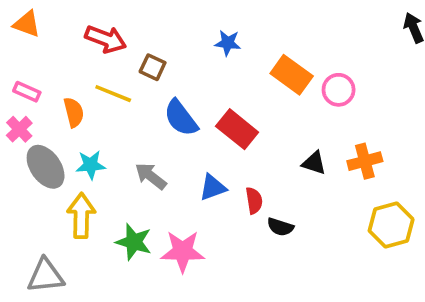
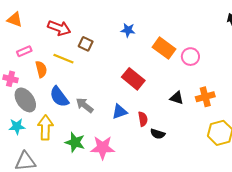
pink rectangle: (27, 92) -> (24, 51), moved, turned -48
blue semicircle: (181, 118) -> (59, 97), moved
pink cross: (19, 129) -> (10, 79), turned -32
cyan star: (91, 165) -> (17, 126), moved

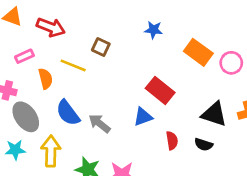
red arrow: (59, 28) -> (51, 27), moved
black triangle: (177, 98) -> (214, 114), size x1.5
blue triangle: (120, 112) -> (143, 117), moved
black semicircle: (158, 134) -> (204, 144), moved

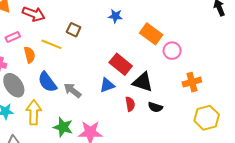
pink circle: (231, 63) -> (172, 51), moved
black triangle: (214, 114) -> (143, 82), moved

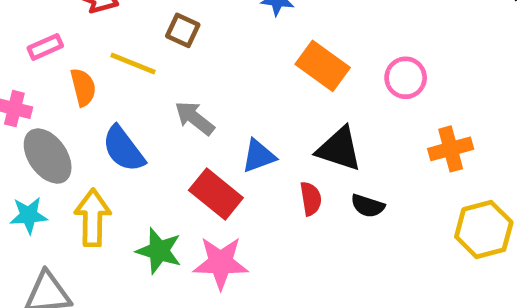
orange rectangle: (151, 34) -> (323, 66), moved
red rectangle: (121, 64) -> (216, 194), moved
gray arrow: (72, 90) -> (195, 118), moved

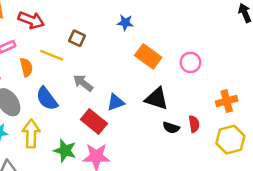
orange cross: (451, 149) -> (227, 101), moved
red semicircle: (311, 199) -> (194, 124), moved

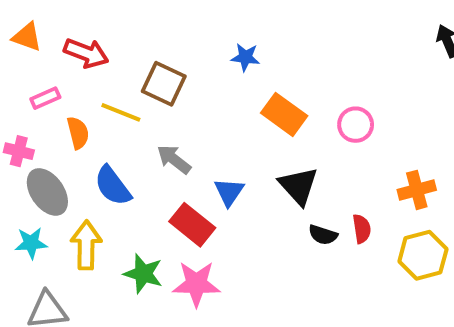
brown square: (77, 38) -> (164, 84), size x1.5
black triangle: (157, 99) -> (298, 186), turned 30
blue triangle: (116, 102) -> (229, 192), turned -36

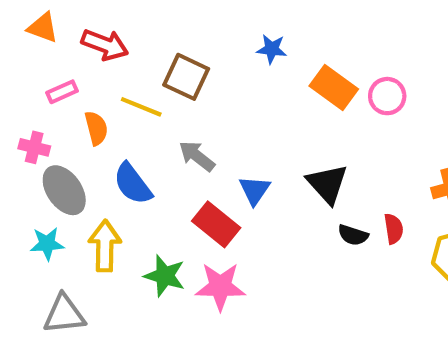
orange rectangle: (284, 114) -> (334, 88), moved
pink circle: (356, 125) -> (387, 96), moved

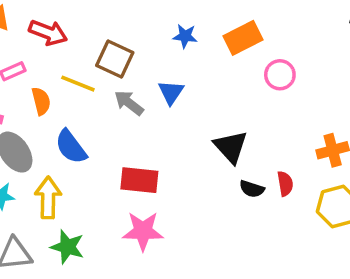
orange rectangle: (334, 88) -> (243, 38), moved, turned -63
gray arrow: (197, 156) -> (129, 103), moved
blue triangle: (255, 190) -> (171, 92), moved
red rectangle: (216, 224) -> (139, 180), turned -33
green star: (165, 276) -> (67, 247), moved

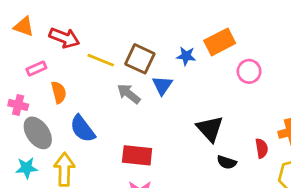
blue star: (185, 36) -> (186, 56), moved
brown square: (115, 59) -> (140, 59), moved
yellow line: (78, 84) -> (101, 60), moved
red semicircle: (285, 184) -> (262, 148), moved

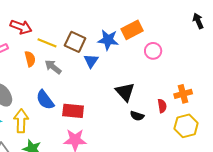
blue star: (186, 56) -> (108, 40), size x1.5
orange semicircle: (59, 92) -> (30, 59), moved
gray arrow: (129, 94) -> (53, 67), moved
blue semicircle: (83, 129) -> (45, 100), moved

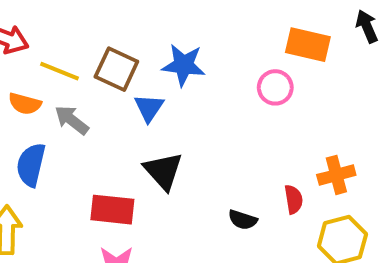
orange rectangle: (132, 30) -> (308, 45), moved, turned 40
orange semicircle: (30, 59) -> (25, 104), turned 119
black triangle: (125, 92) -> (163, 171), moved
blue semicircle: (45, 100) -> (31, 165), moved, turned 50

